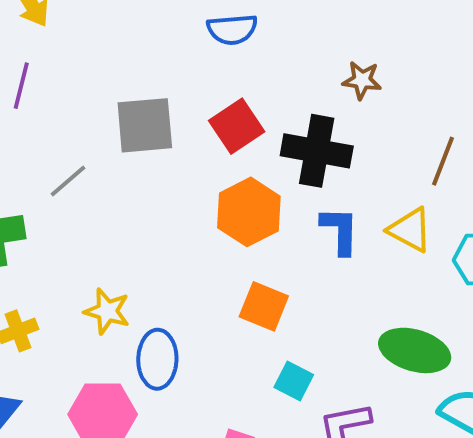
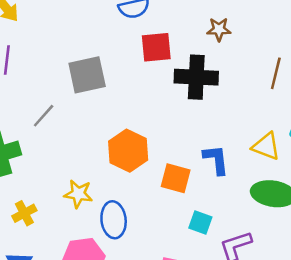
red square: (237, 126) -> (156, 47), moved, turned 36
orange hexagon: (249, 212) -> (128, 151), moved
yellow triangle: (410, 230) -> (266, 146), moved
blue L-shape: (340, 231) -> (216, 160), moved

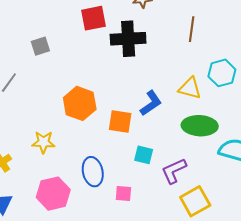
gray square: (87, 75) -> (40, 46), size x0.6
blue L-shape: (216, 160) -> (151, 103), turned 68
blue ellipse: (114, 220) -> (93, 172), moved

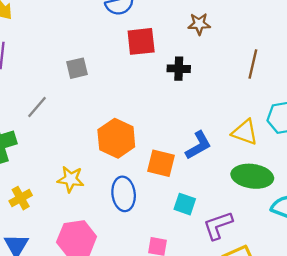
black cross: (128, 39) -> (179, 69), size x0.6
blue ellipse: (93, 172) -> (124, 194), moved

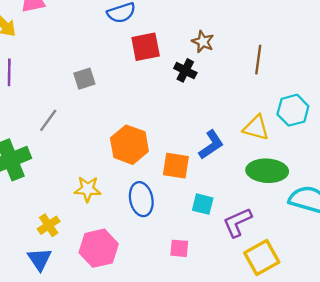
brown star: (199, 24) -> (203, 42), moved, turned 30
black cross: (179, 69) -> (185, 70), turned 30
yellow cross: (21, 198) -> (49, 225), moved

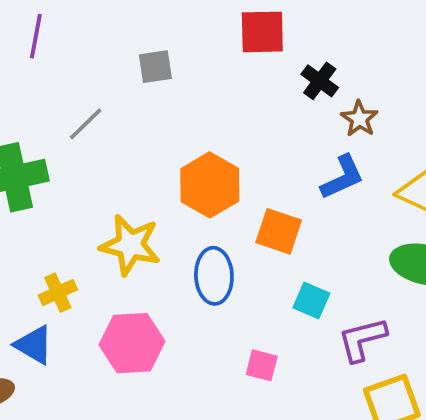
brown star: (203, 42) -> (359, 119), moved
blue L-shape: (211, 145) -> (342, 177), moved
yellow star: (88, 189) -> (130, 245), size x1.4
blue triangle: (39, 259) -> (34, 345), turned -35

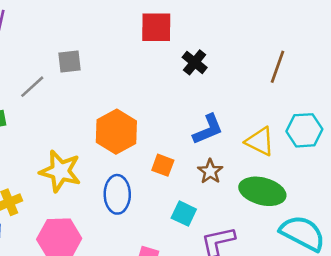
gray square: (155, 67) -> (70, 62), moved
brown star: (359, 119) -> (210, 171), moved
orange square: (279, 231) -> (163, 165), size x0.7

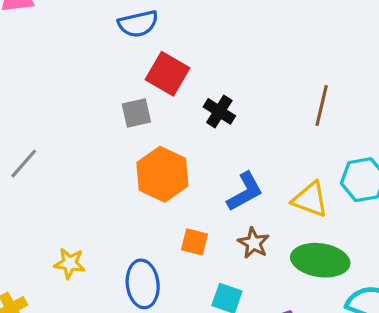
red square: (156, 27) -> (167, 74), turned 36
gray square: (70, 62) -> (136, 113), moved
orange hexagon: (116, 132) -> (162, 174), moved
yellow star: (60, 171) -> (70, 263), size x0.6

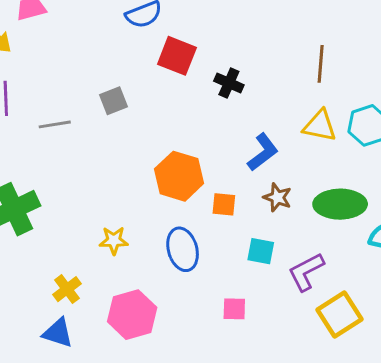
gray square: (136, 113) -> (114, 101), moved
gray line: (24, 164) -> (55, 124), moved, turned 48
orange hexagon: (162, 174) -> (179, 176), moved
yellow triangle: (310, 199) -> (320, 126), moved

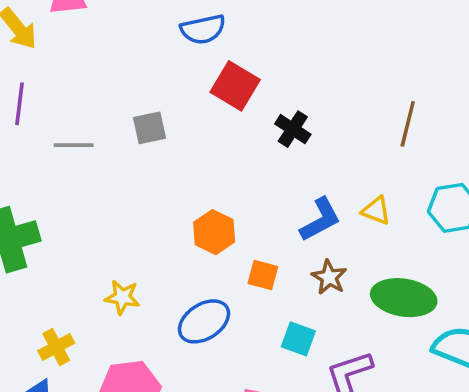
yellow triangle: (320, 126) -> (376, 211), moved, size x0.7
orange hexagon: (179, 176) -> (214, 232), size x0.7
blue ellipse: (183, 249) -> (204, 321), turned 63

